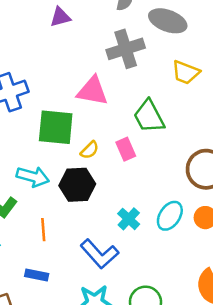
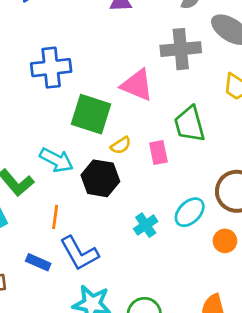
cyan ellipse: (170, 216) -> (190, 212), moved
blue L-shape: (99, 254) -> (79, 253), moved

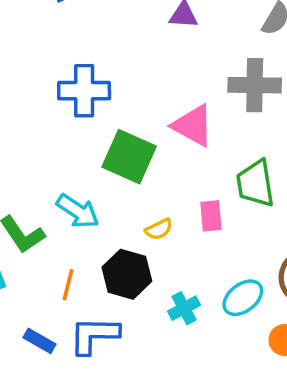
yellow semicircle: (121, 145) -> (159, 229), moved
black hexagon: (100, 178) -> (127, 274), moved
blue L-shape: (79, 253) -> (94, 335), turned 114

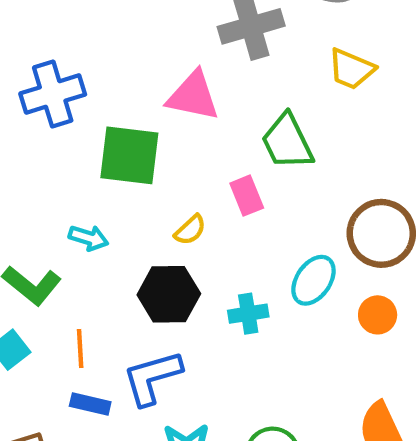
cyan arrow: (78, 211) -> (88, 238), size x0.7
orange line: (68, 285) -> (80, 348), moved
cyan cross: (184, 308) -> (248, 314), turned 36

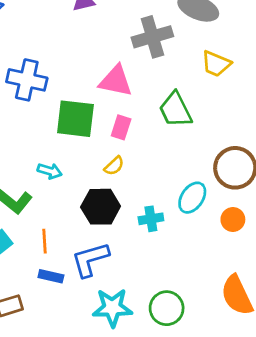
blue cross: (53, 94) -> (27, 80), turned 30
pink rectangle: (247, 196) -> (121, 127), moved, turned 40

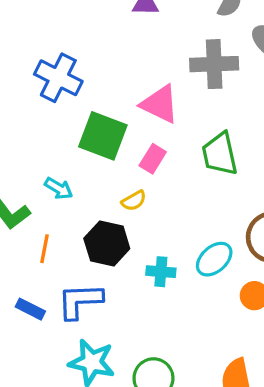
orange line: (45, 241) -> (45, 249), moved

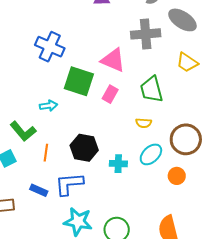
cyan arrow: (59, 188) -> (48, 106), moved, turned -36
yellow semicircle: (134, 201) -> (144, 123), moved, turned 35

